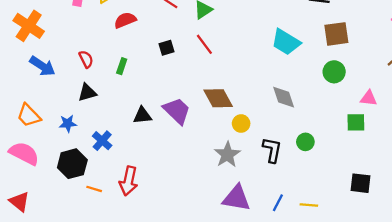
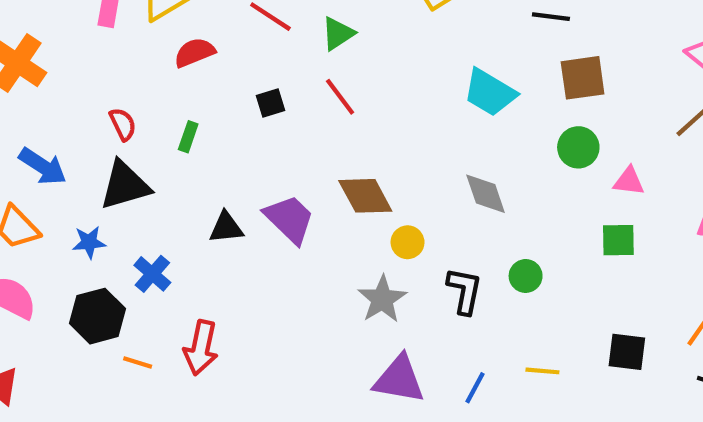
blue arrow: (42, 66) -> (43, 166), moved
black triangle: (87, 93) -> (125, 185), size x1.5
pink triangle: (369, 98) -> (629, 181), moved
yellow line: (309, 205) -> (542, 371), moved

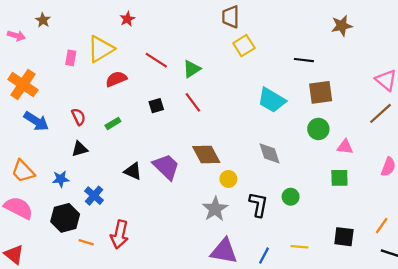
green rectangle: (188, 137) -> (113, 123), turned 40
blue arrow: (43, 166) -> (36, 121), moved
black triangle: (125, 185) -> (80, 149), size x0.6
black triangle: (226, 227) -> (133, 171), turned 30

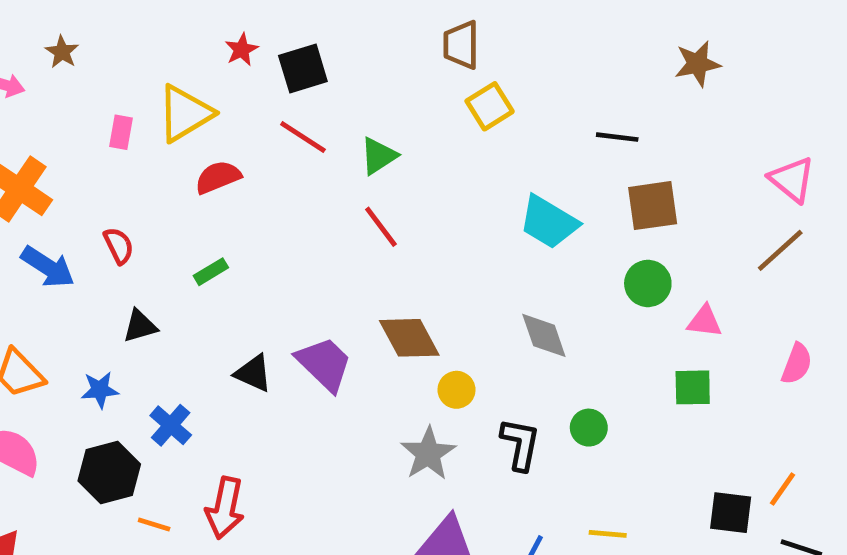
black square: (156, 106) -> (303, 68), moved, size x1.5
red semicircle: (78, 117) -> (119, 246), moved
black square: (344, 237) -> (731, 513), moved

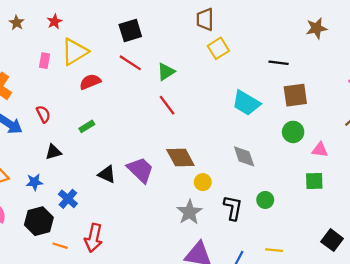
red star: (242, 50) -> (55, 22), moved
black square: (731, 513) -> (332, 240), turned 30

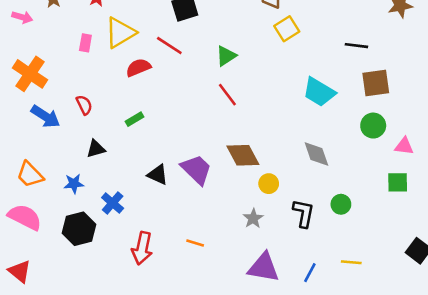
red line: (130, 63) -> (169, 46), moved
gray star: (189, 212) -> (253, 218), size x0.7
orange line: (60, 246) -> (195, 243), moved

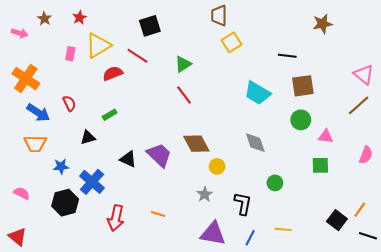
black triangle: (96, 149) -> (88, 137), moved
orange trapezoid: (30, 175) -> (35, 144), moved, turned -45
blue cross: (113, 203) -> (92, 182), size x1.4
black L-shape: (304, 213) -> (243, 204), moved
pink semicircle: (25, 217) -> (22, 193), size x0.6

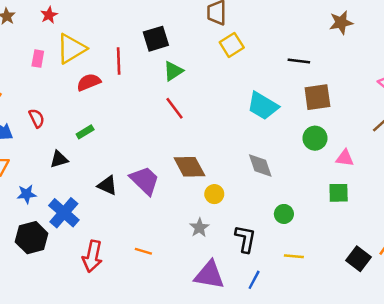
black square: (150, 26) -> (156, 39), moved
red line: (137, 56) -> (119, 61), turned 55
yellow line: (283, 229) -> (294, 256), moved

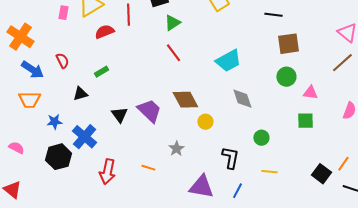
cyan trapezoid: (263, 106) -> (228, 61), moved, turned -60
black triangle: (107, 185) -> (119, 115), turned 30
gray star: (199, 228) -> (176, 149), moved

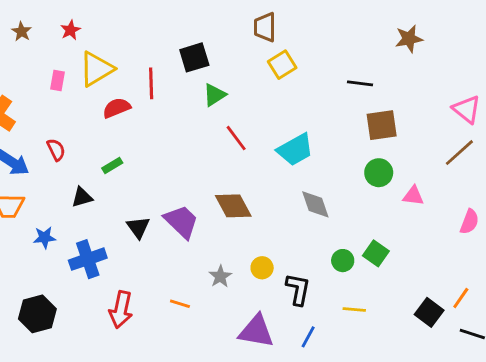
red line: (173, 53) -> (236, 138), moved
green square: (305, 121) -> (376, 253), moved, turned 36
yellow circle: (205, 122) -> (262, 268), moved
blue cross: (84, 137) -> (88, 259), turned 30
black hexagon: (58, 157) -> (37, 314), moved

